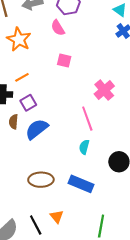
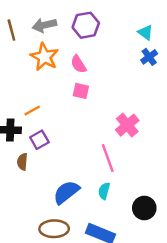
pink semicircle: (58, 28) -> (78, 64), moved
orange star: (19, 39) -> (44, 57), moved
blue semicircle: (37, 129) -> (66, 192), moved

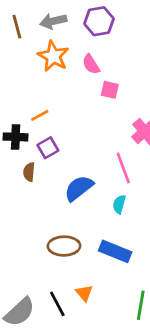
pink square: (81, 91) -> (110, 90), moved
blue semicircle: (66, 192) -> (79, 188), moved

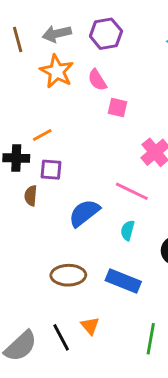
purple square: (48, 148) -> (51, 170), turned 35
pink line: (123, 168) -> (132, 191), turned -44

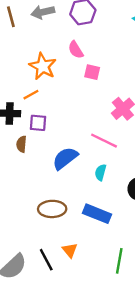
orange star: (57, 71) -> (43, 66), moved

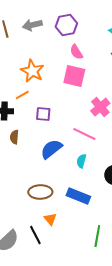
pink semicircle: (76, 50) -> (76, 52), moved
pink square: (92, 72) -> (74, 76), size x1.6
purple square: (38, 123) -> (43, 114), moved
orange triangle: (70, 250) -> (50, 219), moved

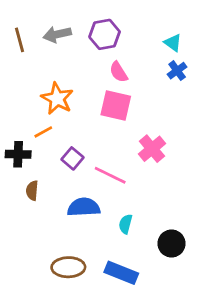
purple square: (43, 114) -> (73, 158), turned 35
pink line: (84, 134) -> (110, 175), moved
blue semicircle: (51, 149) -> (84, 207), turned 35

